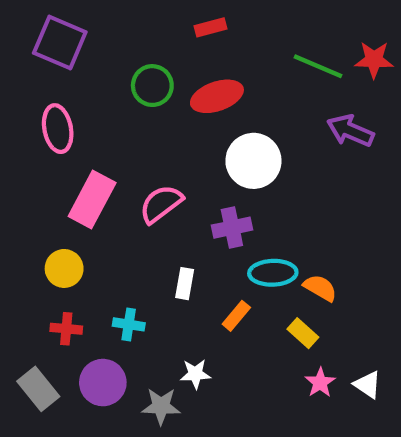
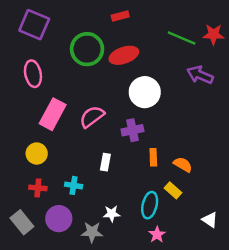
green circle: (152, 86) -> (87, 49), size x1.4
cyan ellipse: (273, 273) -> (150, 205), moved, turned -75
orange rectangle: (236, 316) -> (153, 157), moved, turned -42
pink star: (320, 383) -> (157, 235), moved

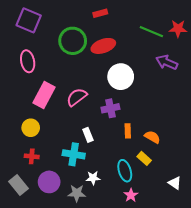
white rectangle: (105, 162) -> (88, 135), turned -32
cyan cross: (74, 185) -> (74, 154), moved, size x1.5
cyan ellipse: (150, 205) -> (125, 171), turned -30

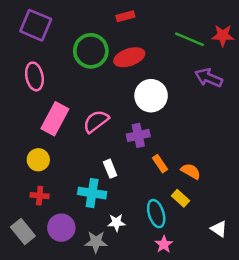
orange rectangle: (128, 131) -> (160, 164), turned -32

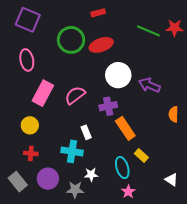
purple arrow: (209, 78) -> (149, 85), moved
orange rectangle: (160, 164) -> (125, 128), size x1.6
orange semicircle: (191, 171) -> (174, 114), moved, turned -119

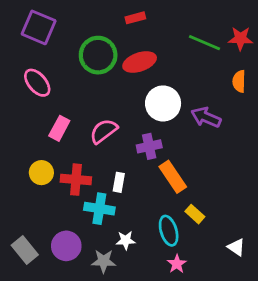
pink ellipse: (27, 60) -> (37, 83), turned -30
pink rectangle: (43, 93) -> (59, 128), size x0.7
orange semicircle: (174, 114) -> (239, 81), moved
white rectangle: (86, 132) -> (119, 182), turned 32
red cross: (31, 153) -> (76, 180), moved, size x1.5

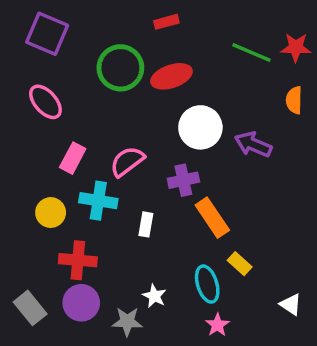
red cross: (76, 180) -> (78, 260), moved
cyan cross: (99, 209) -> (98, 201), moved
white star: (126, 240) -> (154, 296), turned 30

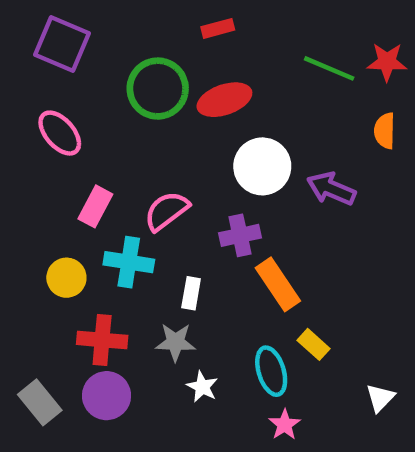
white triangle: (291, 304) -> (380, 398), turned 40
gray star: (127, 322) -> (175, 342), moved

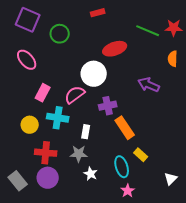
green circle: (158, 89) -> (60, 34), moved, size x0.7
red ellipse: (224, 100) -> (115, 49), moved
white circle: (262, 166) -> (94, 74), moved

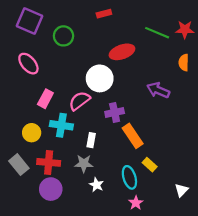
gray rectangle: (18, 181) -> (19, 165), moved

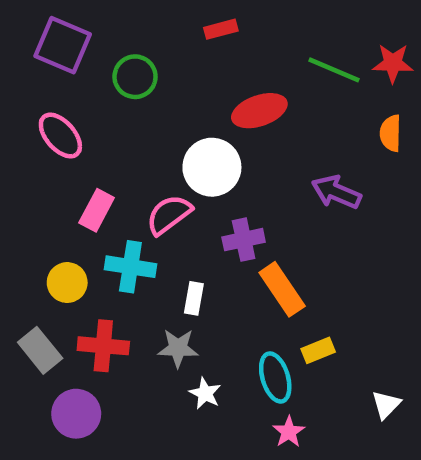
yellow rectangle: (150, 165) -> (318, 350), turned -64
purple circle: (51, 189) -> (76, 414), moved

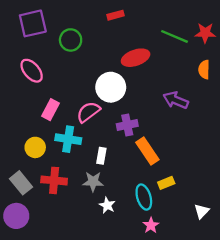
purple square: (63, 45) -> (33, 23), turned -36
purple circle: (76, 414) -> (16, 216), moved

